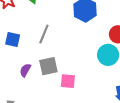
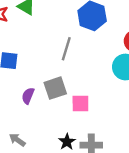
gray line: (44, 34) -> (66, 49), moved

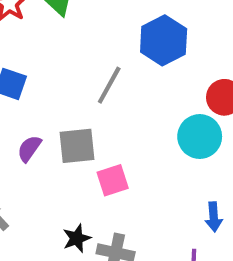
pink square: (80, 104) -> (113, 180), turned -30

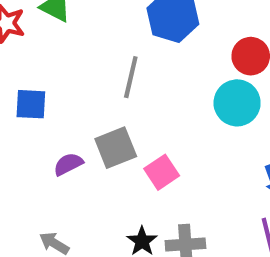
purple semicircle: (29, 149) -> (68, 164), turned 44

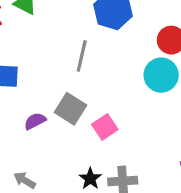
gray square: (116, 148) -> (70, 109), turned -36

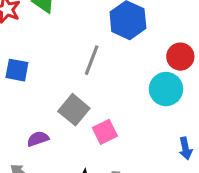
purple semicircle: (35, 121) -> (38, 139), moved

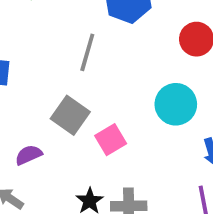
cyan circle: (166, 89) -> (176, 104), moved

